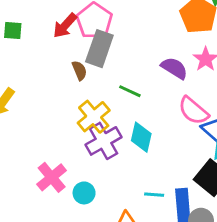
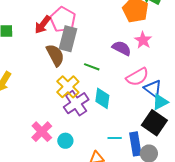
brown semicircle: (79, 70) -> (55, 55), size x1.6
pink semicircle: (193, 111) -> (137, 77), turned -65

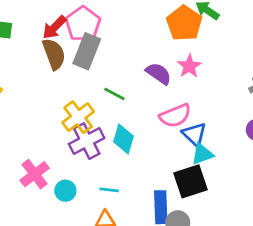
brown semicircle: (55, 55) -> (54, 54), moved
black square: (154, 123) -> (190, 181), turned 30
cyan line: (115, 138) -> (109, 190), moved

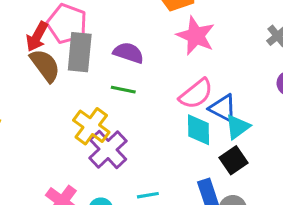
pink star: (189, 66) -> (196, 36), size x1.4
purple semicircle: (159, 73) -> (128, 53), moved
cyan diamond: (123, 139) -> (199, 130), moved
black square: (190, 181) -> (233, 160), size x0.7

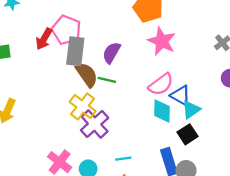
purple semicircle: (128, 53) -> (111, 53), turned -80
brown semicircle: (45, 65) -> (87, 75), moved

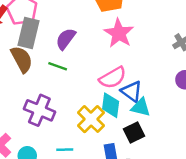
brown semicircle: (87, 75) -> (22, 59), moved
yellow cross: (83, 106) -> (91, 119), moved
cyan triangle: (191, 110) -> (141, 107), turned 42
purple cross: (95, 124) -> (39, 110), turned -32

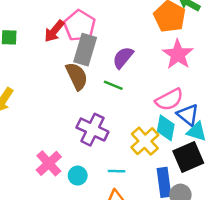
black square: (134, 132) -> (188, 157), size x1.4

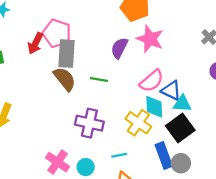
purple semicircle: (123, 58) -> (119, 48), moved

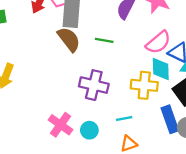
yellow cross: (138, 123) -> (144, 85), turned -30

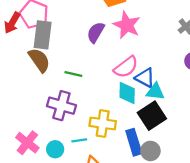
green line: (104, 40) -> (73, 74), moved
yellow cross: (144, 85) -> (103, 123), moved
cyan line: (124, 118) -> (79, 140), moved

